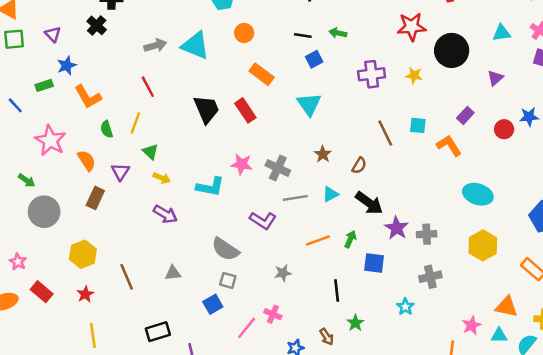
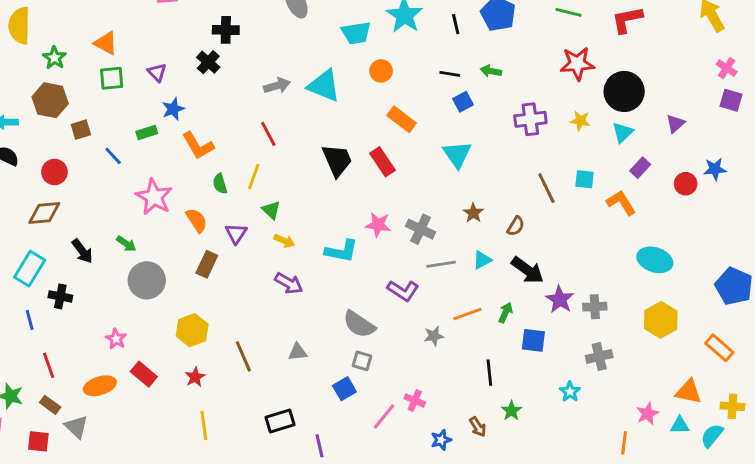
cyan triangle: (502, 33) -> (623, 132), moved, turned -36
gray star: (283, 273) -> (434, 336), moved

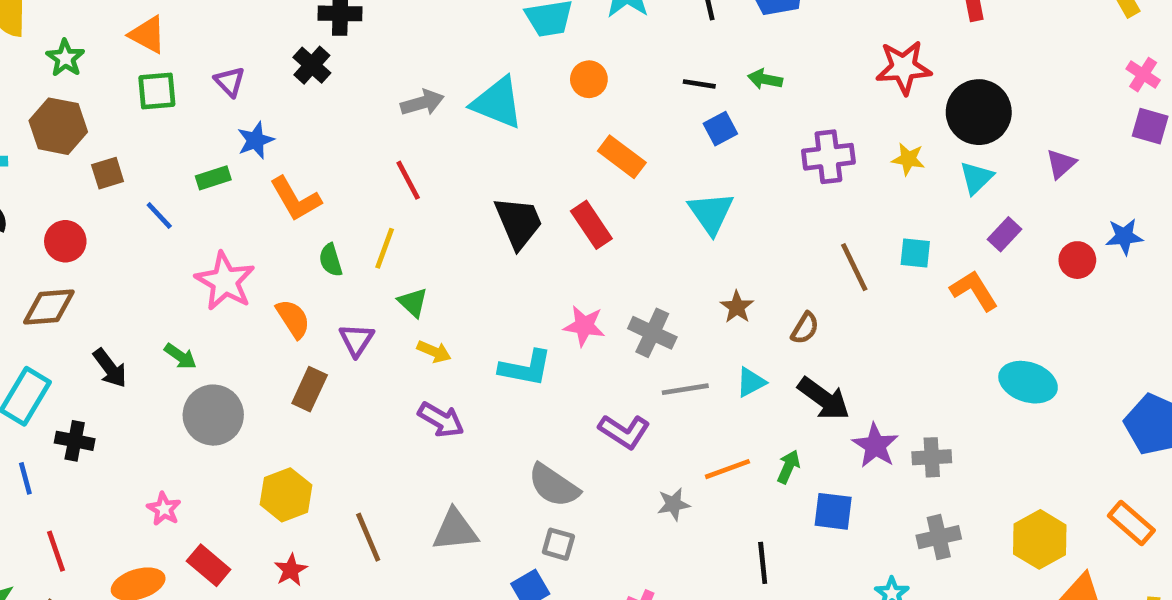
yellow hexagon: (661, 320) -> (1040, 539), moved
gray triangle: (298, 352) -> (455, 530), size x1.5

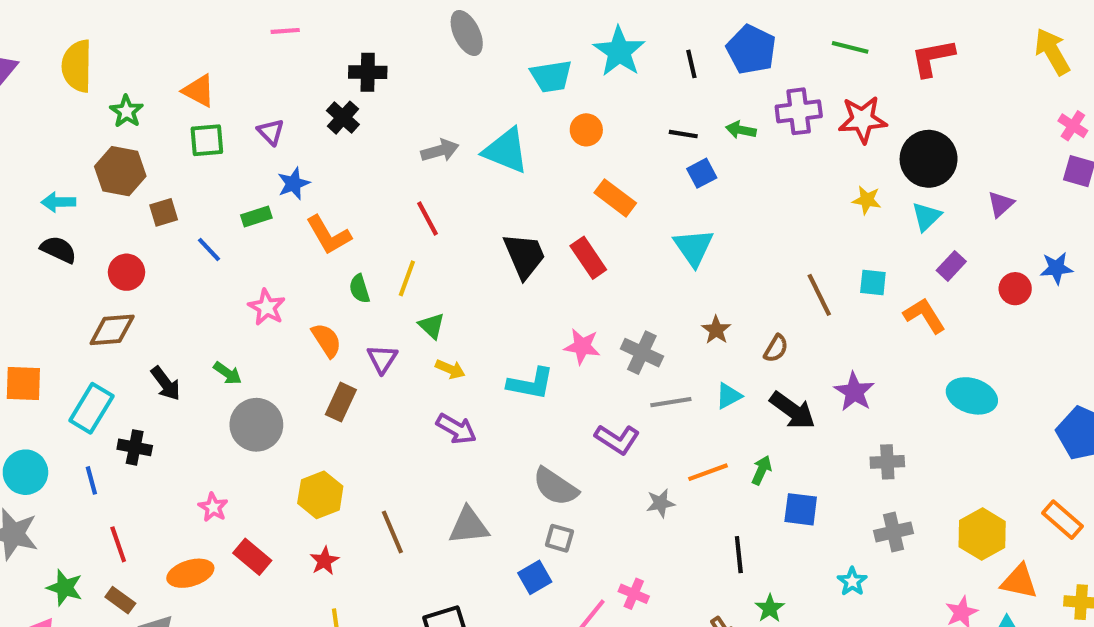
purple cross: (828, 157) -> (799, 111), moved
pink star: (225, 281) -> (267, 307), size x0.7
purple star: (875, 446) -> (854, 392), moved

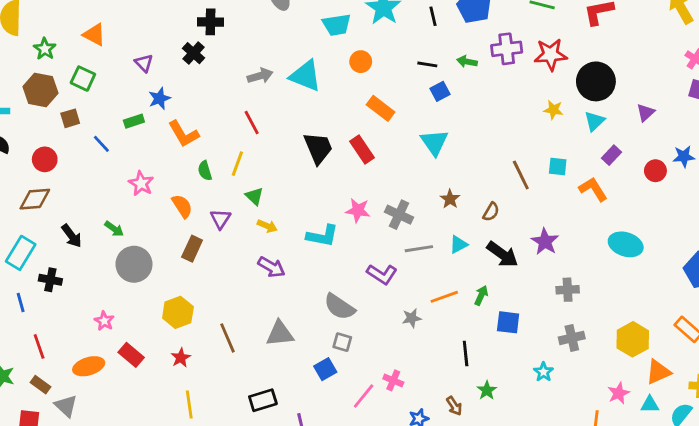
green square: (207, 140) -> (83, 79), moved, turned 30
orange triangle: (1019, 581) -> (658, 372), turned -36

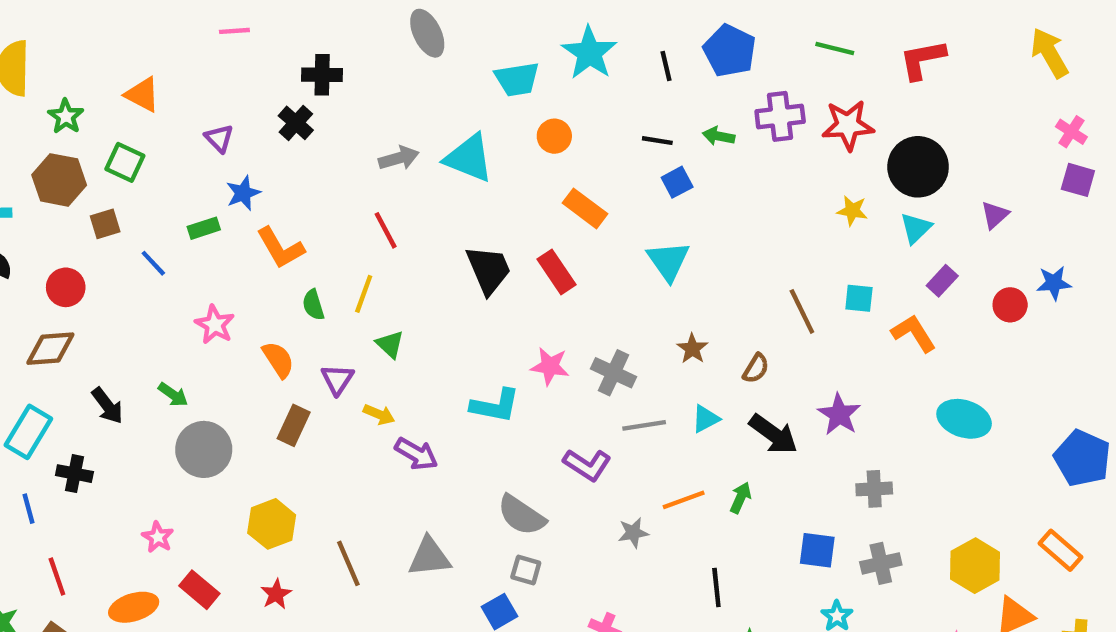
yellow arrow: (267, 226) -> (379, 414), moved
blue square: (508, 322) -> (817, 550), moved

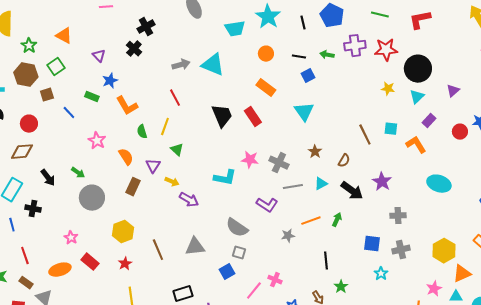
black cross: (322, 75) -> (146, 27), turned -30
orange circle: (554, 136) -> (266, 54), moved
green square: (125, 162) -> (56, 67), turned 30
green rectangle: (204, 228) -> (92, 97), turned 40

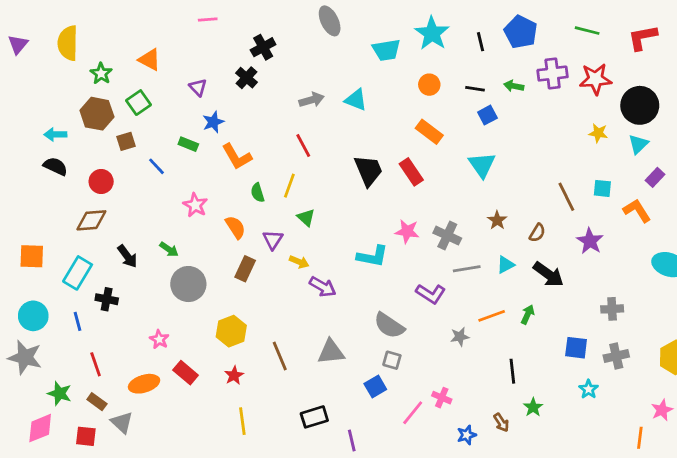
cyan triangle: (213, 65) -> (356, 100), size x0.7
purple star: (382, 182) -> (590, 241), moved

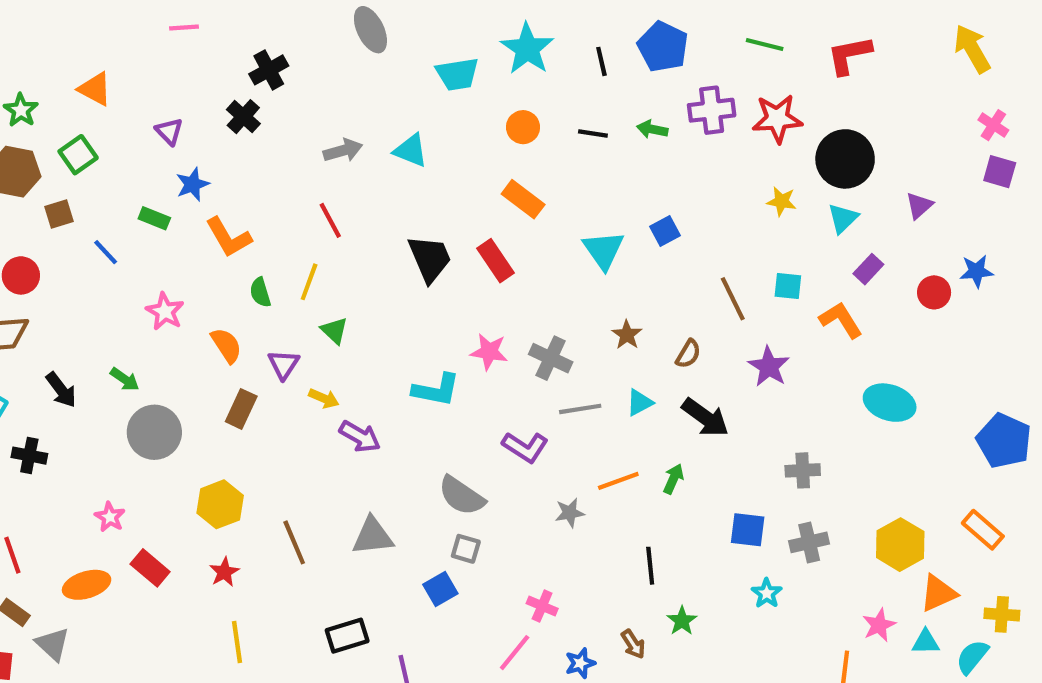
blue square: (487, 115) -> (665, 231), moved
pink line: (413, 413) -> (515, 653), moved

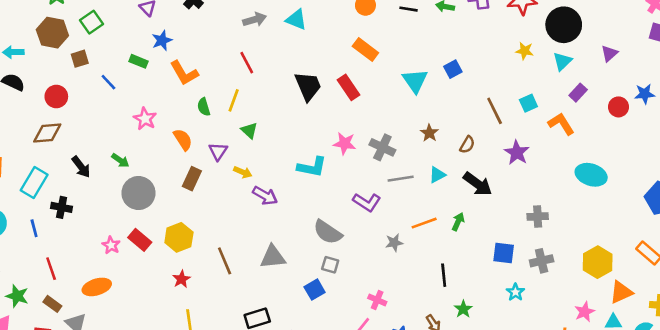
cyan square: (788, 286) -> (528, 103), turned -30
red rectangle: (150, 568) -> (140, 240), moved

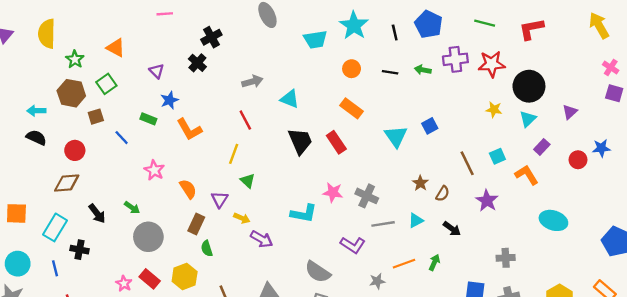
cyan triangle: (296, 20) -> (290, 99), moved
green semicircle: (204, 107) -> (207, 248), moved
brown star: (429, 133) -> (420, 183), moved
black arrow: (478, 184) -> (452, 229), size x0.7

